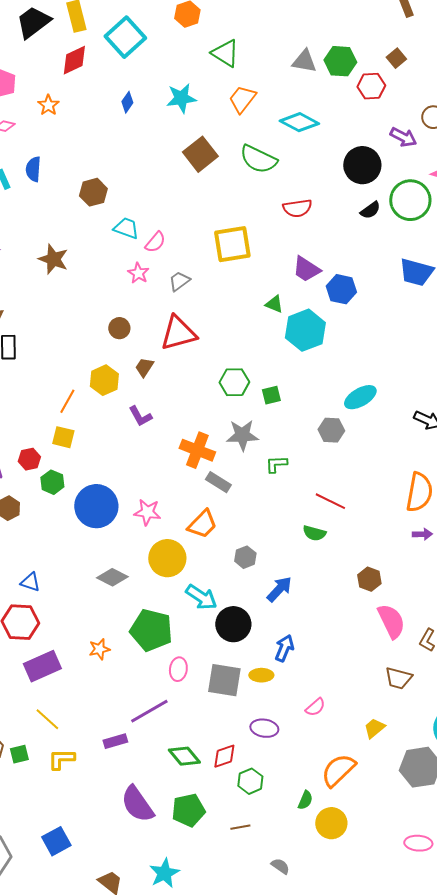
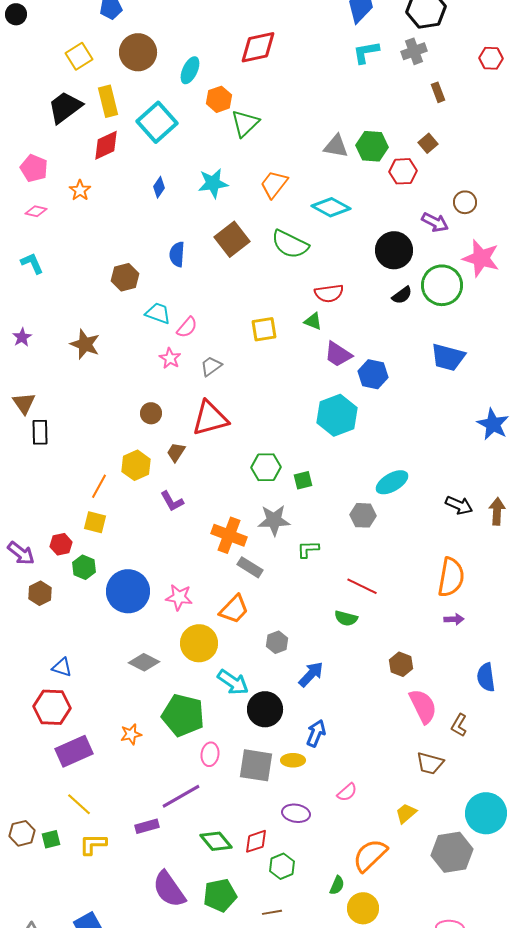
green triangle: (225, 53) -> (245, 123), moved, turned 44
blue semicircle: (33, 169) -> (177, 254), moved
yellow square: (232, 244) -> (264, 329), size x0.7
green triangle: (274, 304) -> (313, 321), moved

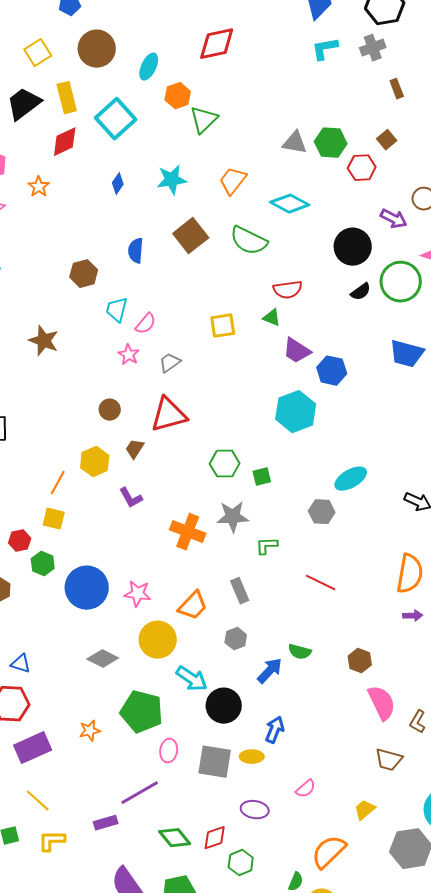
cyan trapezoid: (158, 313) -> (117, 310), turned -96
gray rectangle: (250, 567) -> (240, 591), moved, turned 35
green semicircle: (346, 618) -> (300, 652), moved

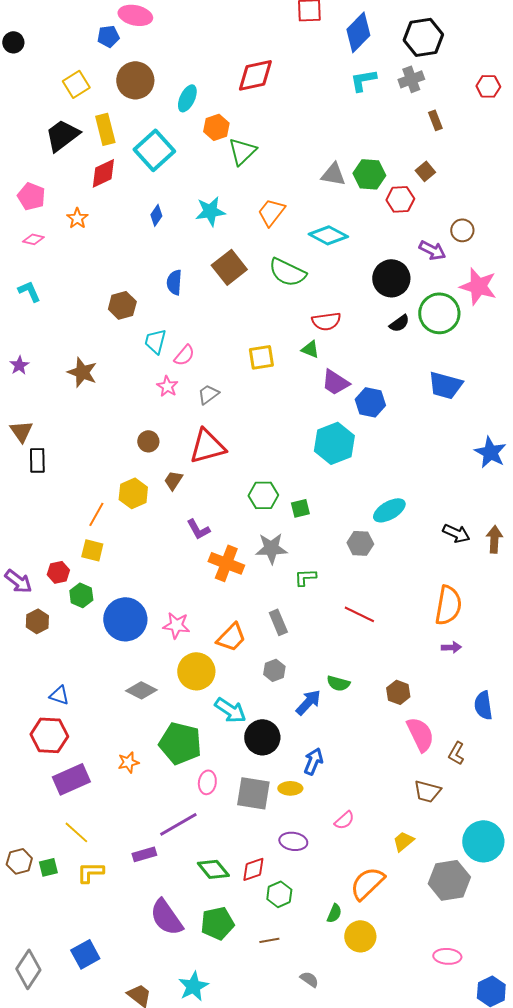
purple L-shape: (131, 498) -> (198, 529), moved

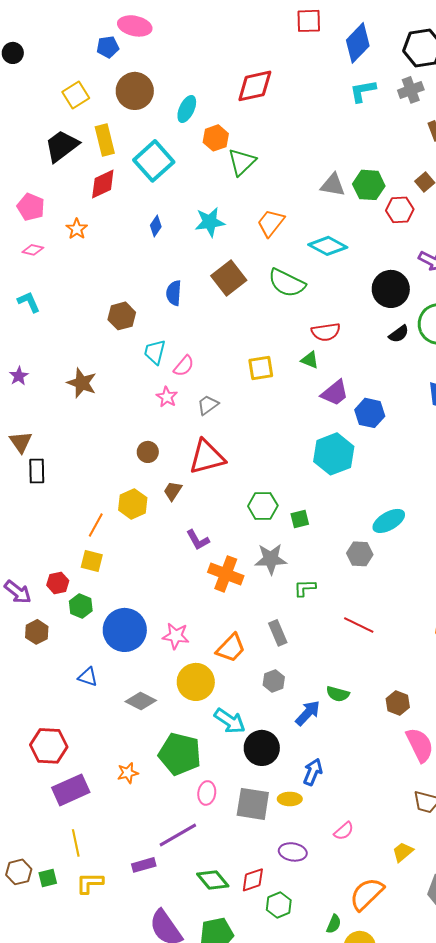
purple trapezoid: (335, 382) -> (335, 393), turned -72
blue triangle: (59, 695) -> (88, 677), moved
yellow line: (76, 832) -> (76, 843), turned 36

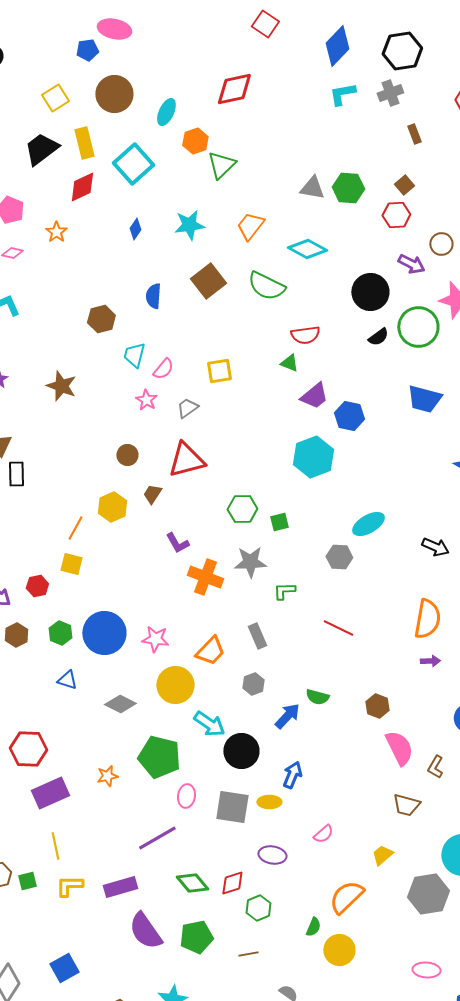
red square: (309, 21) -> (265, 24), moved, turned 36
red hexagon: (400, 210) -> (396, 215), moved
yellow square: (261, 368) -> (219, 371), moved
green hexagon: (81, 606) -> (60, 633), moved
purple rectangle: (144, 865) -> (120, 887), moved, size x1.4

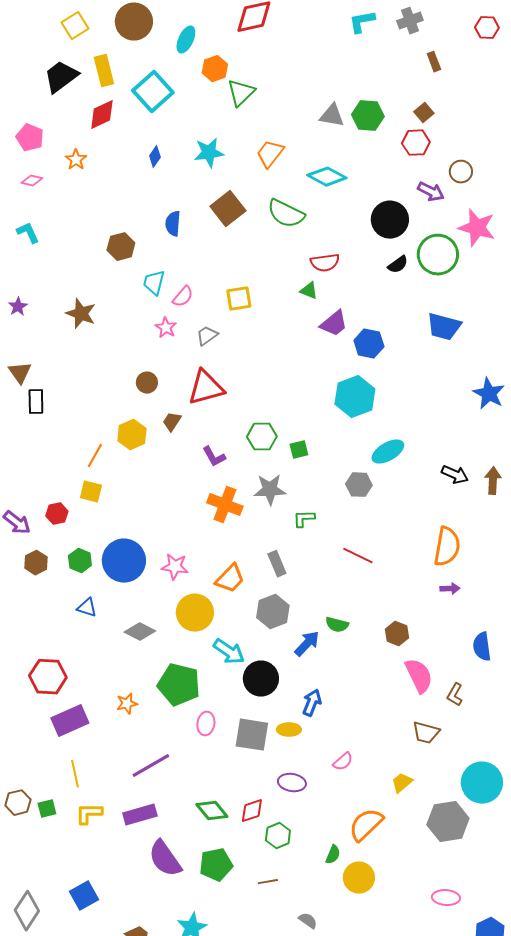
cyan hexagon: (313, 457) -> (355, 397), moved
purple L-shape: (177, 543) -> (214, 457), moved
gray hexagon: (253, 684) -> (273, 612), size x1.5
purple line: (157, 838) -> (151, 766), moved

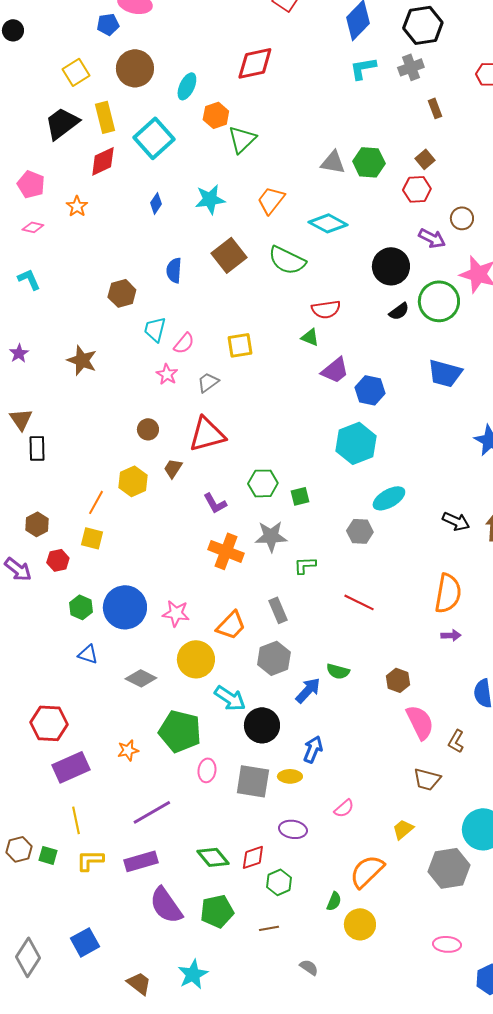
brown hexagon: (36, 563) -> (37, 524), moved
green square: (47, 809) -> (48, 855), turned 30

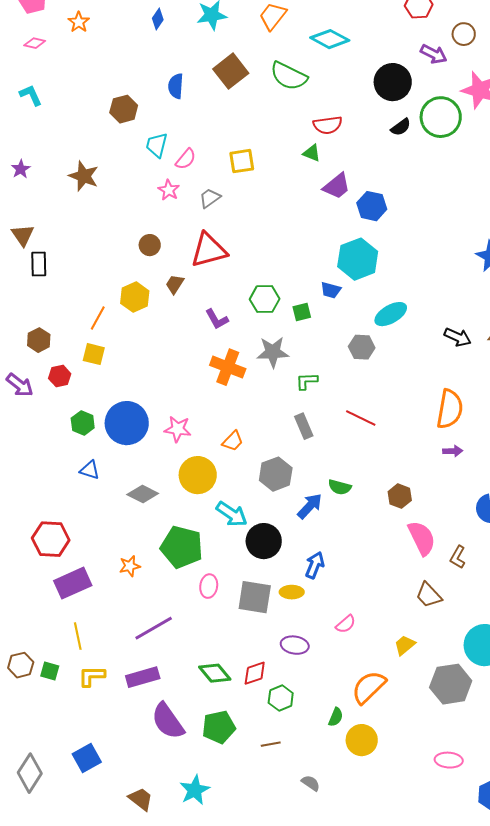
blue trapezoid: (445, 373) -> (331, 290), moved, size x0.6
gray rectangle: (278, 610) -> (304, 426), moved
orange trapezoid: (231, 625) -> (233, 441), size x0.7
brown trapezoid: (427, 779) -> (429, 595), turned 32

